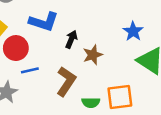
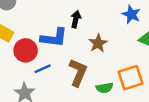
blue L-shape: (44, 22) -> (54, 38), moved
black arrow: (71, 39) -> (76, 19), moved

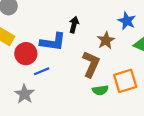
brown star: (98, 43) -> (106, 40), moved
brown L-shape: (78, 73) -> (91, 64), moved

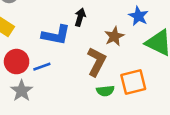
red circle: (26, 54) -> (17, 62), moved

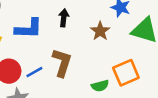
blue L-shape: (56, 35) -> (29, 29), moved
brown L-shape: (96, 62) -> (62, 63), moved

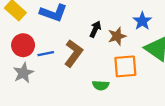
black arrow: (64, 18) -> (95, 29), moved
orange square: (126, 73) -> (125, 66), moved

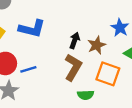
brown L-shape: (73, 53) -> (73, 67), moved
orange square: (125, 66) -> (108, 74), turned 30

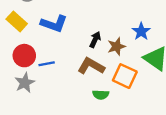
brown L-shape: (73, 67) -> (91, 66), turned -96

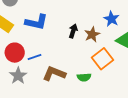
brown L-shape: (91, 66) -> (54, 73), moved
orange square: (125, 76) -> (103, 59), turned 35

